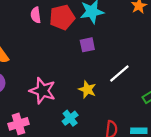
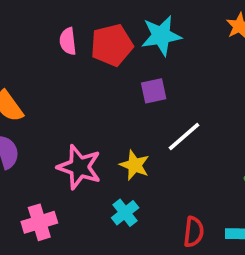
white line: (119, 73) -> (184, 137), moved
yellow star: (87, 90) -> (135, 165), moved

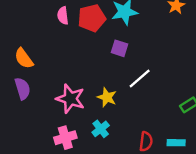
purple square: (154, 91) -> (119, 48), turned 30
pink cross: (39, 222) -> (65, 138), moved

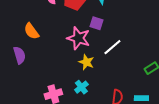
orange semicircle: (24, 58) -> (31, 31), moved
pink star: (70, 99) -> (78, 38), moved

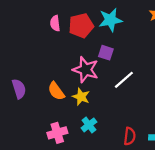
orange semicircle: (31, 31) -> (56, 91), moved
yellow star: (86, 62) -> (81, 97), moved

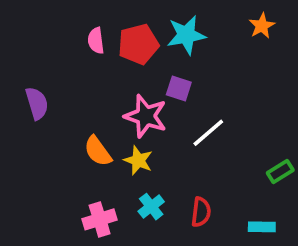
purple semicircle: (19, 89) -> (37, 103), moved
red semicircle: (130, 136) -> (201, 212), moved

